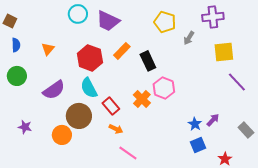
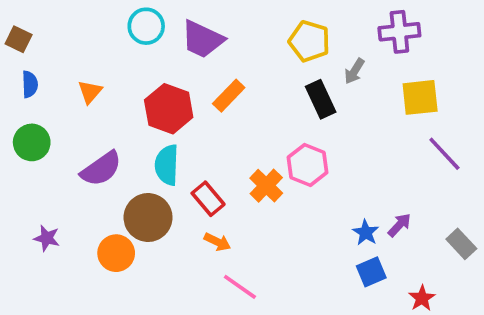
black rectangle: (148, 61) -> (321, 99), moved
cyan semicircle: (89, 88) -> (167, 165), turned 30

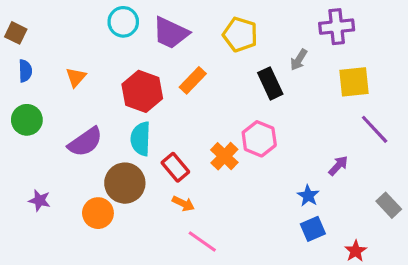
yellow pentagon: (309, 41) -> (240, 34), moved
purple arrow: (399, 225) -> (338, 166), moved

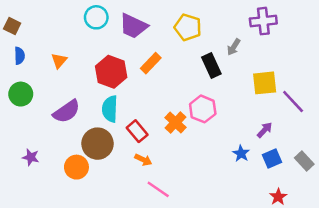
yellow square: (354, 82) -> (265, 83), moved
blue square: (313, 229) -> (272, 158), moved

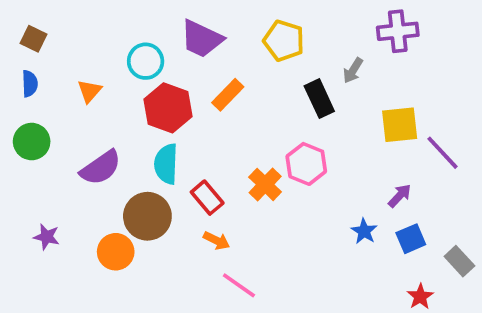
cyan circle: (96, 17) -> (146, 61), moved
brown square: (12, 26) -> (33, 39), moved
gray rectangle: (304, 161) -> (459, 261), moved

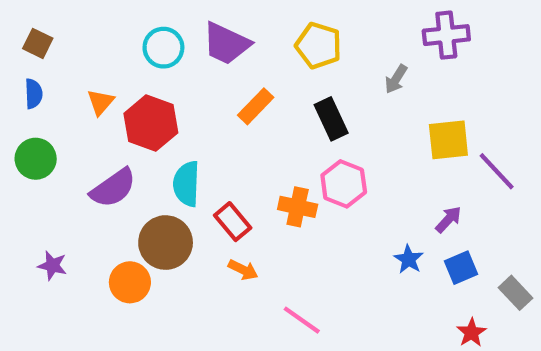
cyan circle: (146, 61) -> (163, 48), moved
black rectangle: (319, 99) -> (331, 119), moved
red hexagon: (168, 108) -> (151, 123), moved
orange cross: (265, 184) -> (298, 207), turned -32
pink line: (239, 285) -> (302, 320), moved

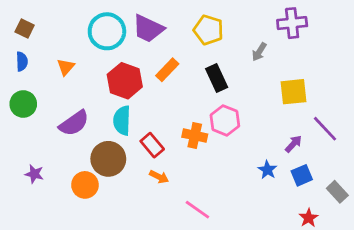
cyan circle: (163, 48) -> (107, 31), size x1.4
red hexagon: (151, 123) -> (125, 81), moved
purple line: (497, 171) -> (325, 129), moved

